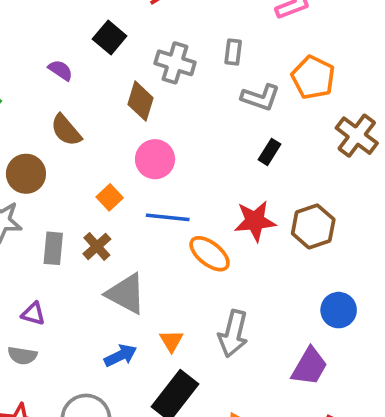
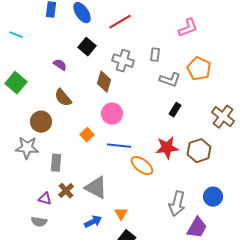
brown cross: (357, 136) -> (223, 117), moved
brown cross: (97, 246) -> (66, 191), moved
gray arrow: (233, 334) -> (177, 204), moved

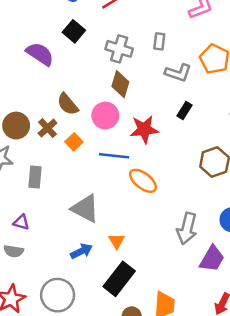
purple semicircle: (60, 65) -> (40, 54), size x1.6
brown diamond: (104, 82) -> (120, 84), moved
brown semicircle: (63, 98) -> (68, 104), moved
red star: (167, 148) -> (144, 129), moved
brown cross: (66, 191) -> (48, 128), moved

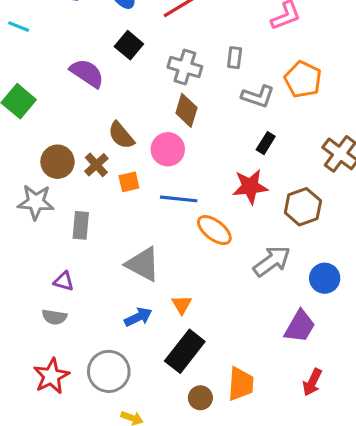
red star: (144, 129) -> (250, 187), moved
orange square: (74, 142) -> (129, 182), turned 30
gray arrow: (187, 229) -> (272, 261), moved, turned -140

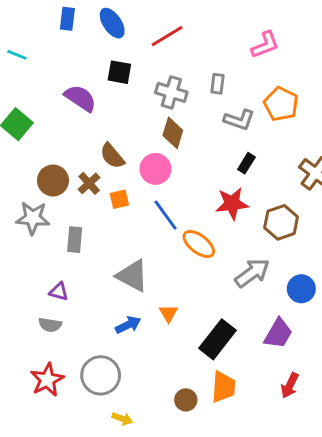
black square: (129, 45) -> (119, 72), turned -30
blue line: (179, 199) -> (166, 215), turned 48
black rectangle: (185, 351) -> (218, 339), moved

